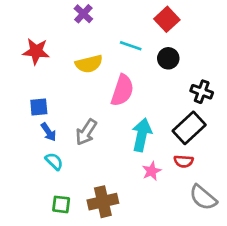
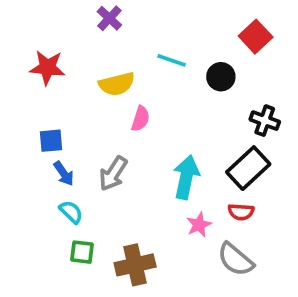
red square: (167, 19) -> (256, 37), moved
pink semicircle: (122, 90) -> (141, 119), moved, size x0.6
gray semicircle: (203, 198) -> (235, 259), moved
green square: (61, 204) -> (82, 252), moved

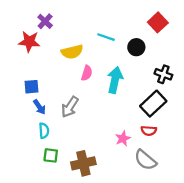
purple cross: (109, 18) -> (45, 21), moved
cyan arrow: (186, 177) -> (115, 80), moved
cyan semicircle: (71, 212) -> (44, 131), turned 42

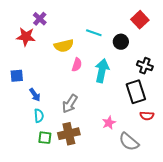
blue square: (32, 87) -> (17, 76), moved
black rectangle: (153, 104) -> (136, 92), turned -65
gray arrow: (70, 107) -> (70, 104), moved
red semicircle: (149, 131) -> (147, 116), moved
brown cross: (83, 163) -> (69, 134), moved

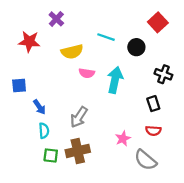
purple cross: (40, 19) -> (56, 19), moved
pink semicircle: (77, 65) -> (87, 73), turned 80
black rectangle: (136, 92) -> (153, 104), size x0.6
red semicircle: (147, 116) -> (153, 131), moved

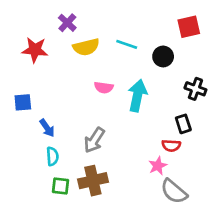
red square: (158, 22) -> (189, 27), turned 30
yellow semicircle: (72, 52) -> (86, 47), moved
red semicircle: (153, 131) -> (171, 146), moved
pink star: (123, 139) -> (158, 166), moved

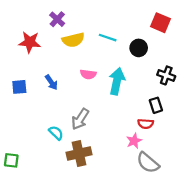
red square: (189, 27) -> (160, 23), turned 36
blue arrow: (47, 128) -> (51, 82), moved
cyan semicircle: (52, 156) -> (56, 133), moved, turned -42
green square: (61, 186) -> (11, 160), moved

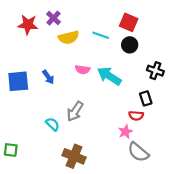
red square: (160, 23) -> (129, 22), moved
red star: (30, 42) -> (28, 25), moved
cyan arrow: (117, 81) -> (109, 76), turned -70
blue square: (19, 87) -> (18, 81), size x1.5
brown cross: (79, 153) -> (74, 156), moved, turned 35

